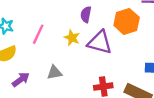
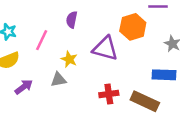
purple semicircle: (86, 14) -> (72, 20), moved
yellow star: (72, 38) -> (69, 59), moved

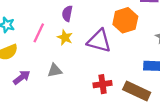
yellow star: (69, 59) -> (65, 37), moved

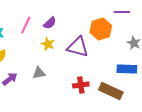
purple semicircle: (67, 14) -> (50, 23), turned -144
pink line: (39, 33) -> (26, 25), moved

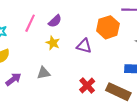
purple triangle: (78, 47) -> (84, 46), size x0.7
red cross: (81, 85) -> (87, 85), turned -35

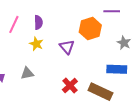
purple semicircle: (55, 21) -> (38, 22), turned -48
purple triangle: (84, 46) -> (67, 47), turned 35

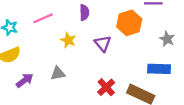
purple semicircle: (38, 22) -> (84, 13), moved
pink line: (14, 24) -> (43, 18), turned 42

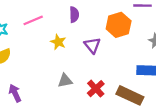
gray triangle: (58, 73) -> (65, 81), moved
purple arrow: (25, 80) -> (15, 93), moved, turned -78

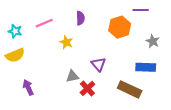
purple triangle: (92, 45) -> (98, 64), moved
red cross: (96, 89) -> (87, 88), moved

